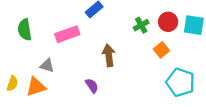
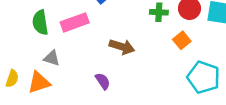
green cross: (141, 25) -> (159, 12), turned 32
green semicircle: (25, 30) -> (40, 22), moved
brown arrow: (109, 55) -> (122, 47), turned 115

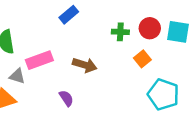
pink rectangle: (75, 22) -> (39, 60), moved

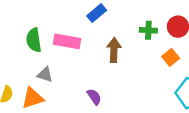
pink rectangle: (39, 60) -> (67, 41), moved, turned 30
brown arrow: (85, 65) -> (114, 50), moved, turned -105

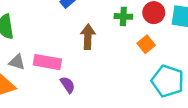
pink rectangle: (67, 41) -> (47, 62), moved

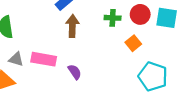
brown arrow: (88, 37) -> (72, 26), moved
purple semicircle: (68, 85) -> (75, 72), moved

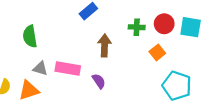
brown arrow: (72, 26) -> (105, 46), moved

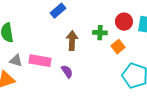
green cross: (137, 27) -> (100, 33), moved

